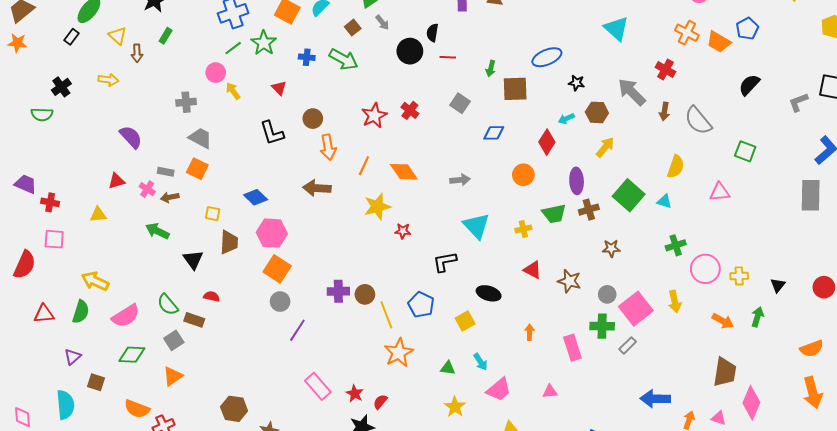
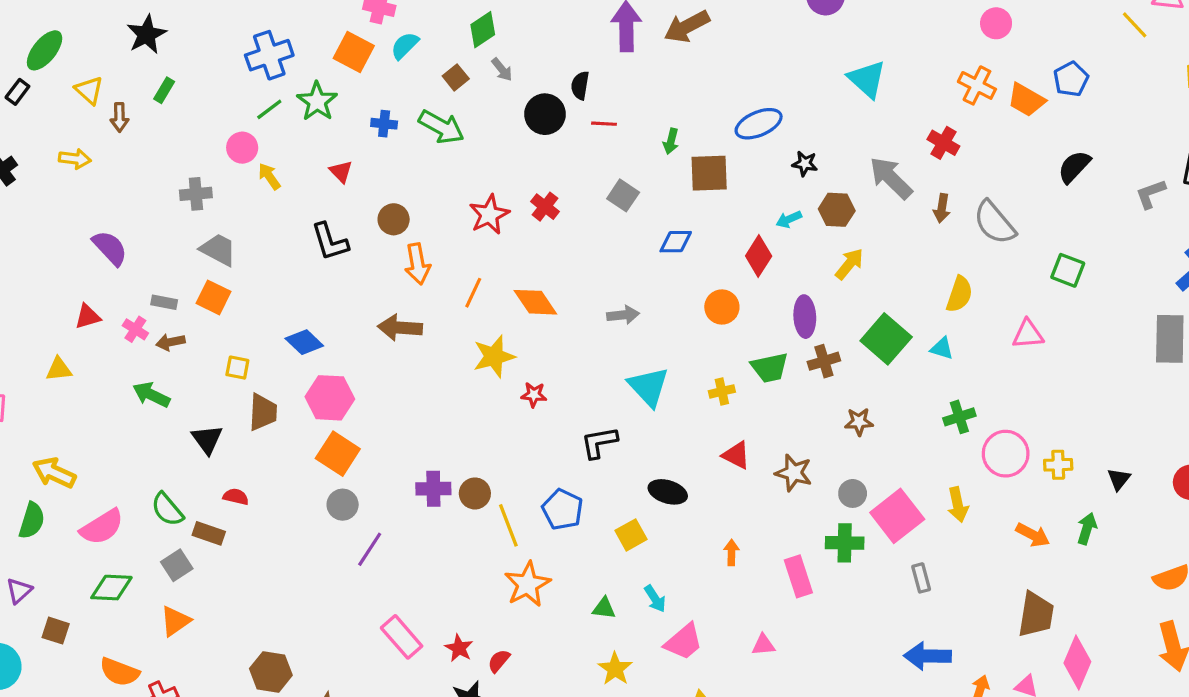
gray rectangle: (628, 345) -> (921, 578), moved, turned -60

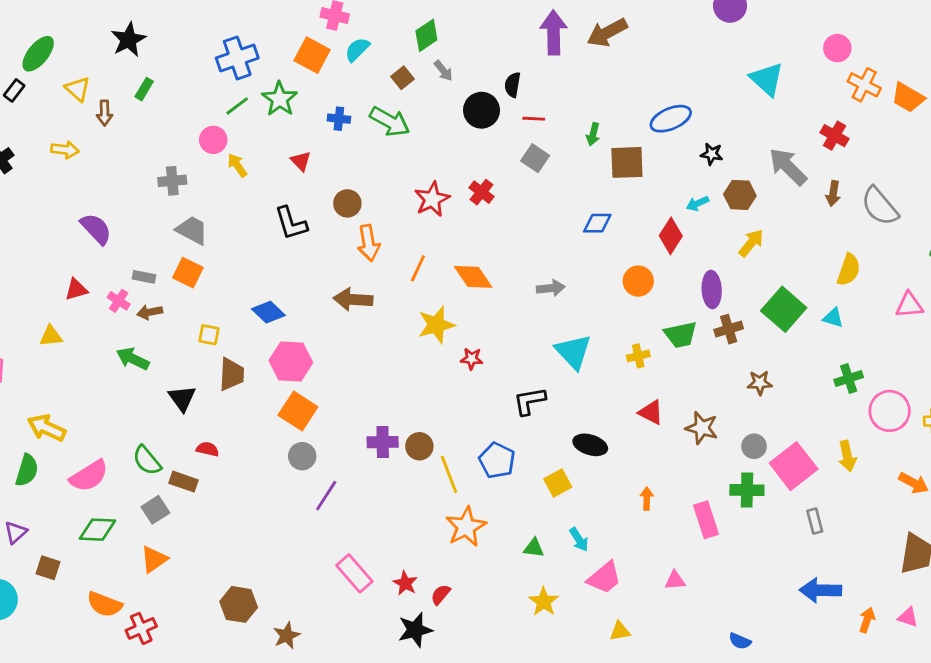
pink circle: (996, 23) -> (837, 48), moved
gray square: (623, 195) -> (535, 158), moved

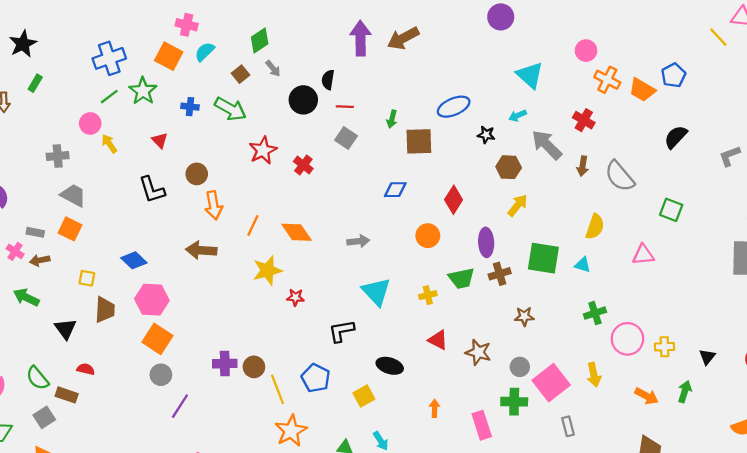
red star: (432, 199) -> (263, 150), moved
cyan arrow: (698, 203) -> (518, 116), moved
green square: (784, 309) -> (543, 258), turned -32

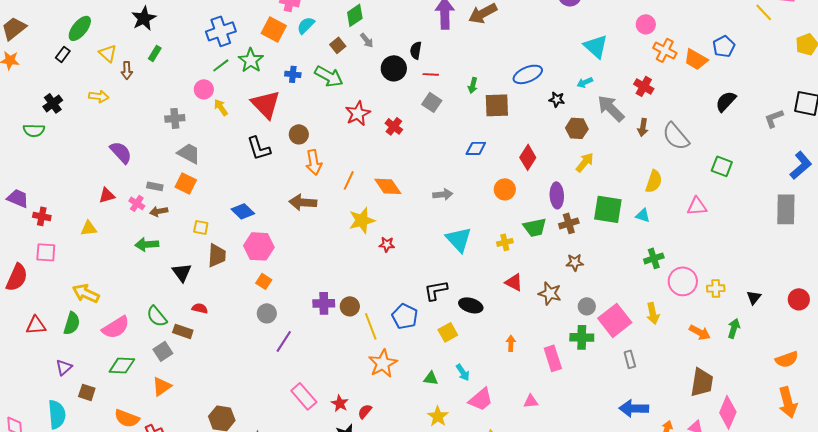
red triangle: (160, 140) -> (266, 104), size x2.0
green arrow: (26, 297) -> (147, 244), turned -30
brown star: (524, 316) -> (575, 262), moved
black L-shape: (341, 331) -> (436, 290), moved
orange square: (157, 339) -> (264, 281), size x0.6

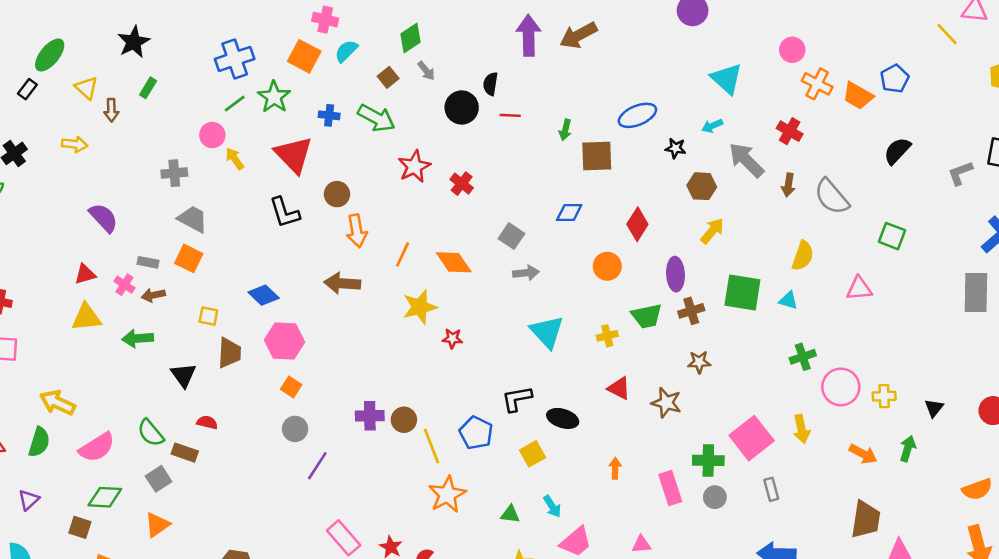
gray square: (432, 102) -> (511, 236), moved
yellow triangle: (89, 228) -> (86, 317), moved, size x1.4
gray circle: (587, 306) -> (715, 497), moved
brown square: (87, 392) -> (80, 527), moved

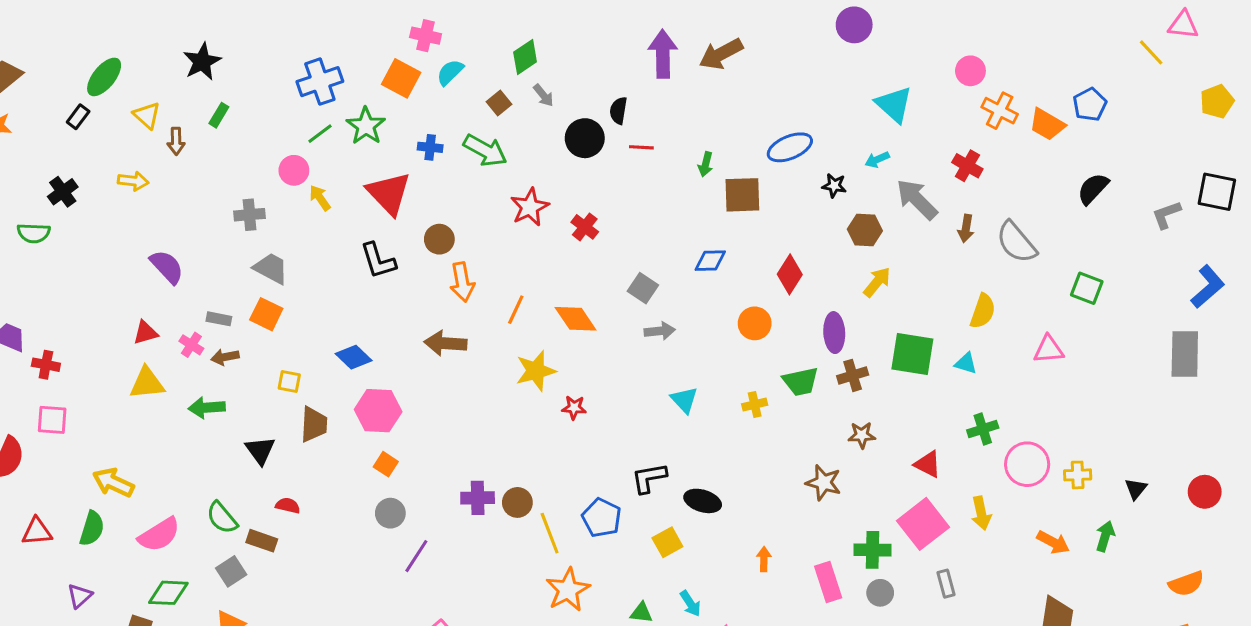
cyan triangle: (547, 332) -> (684, 400), size x0.7
red triangle: (619, 388) -> (928, 464), moved

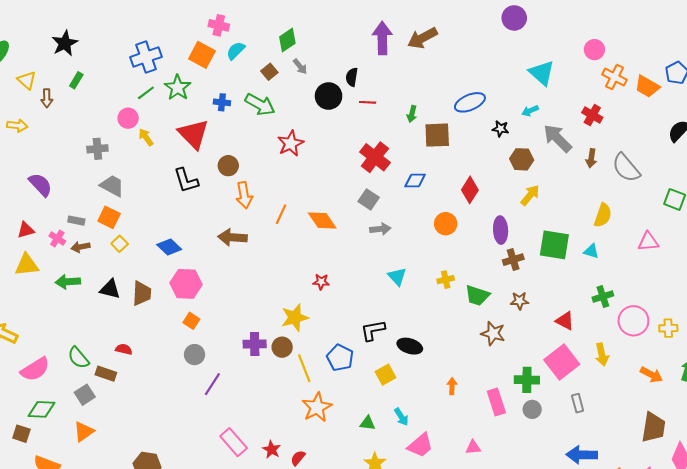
red cross: (585, 227) -> (375, 157), moved, size x1.6
yellow star: (536, 371) -> (295, 318), moved
yellow square: (289, 382) -> (120, 244), moved, turned 35
green trapezoid: (801, 382) -> (477, 295), moved, turned 30
black triangle: (260, 450) -> (110, 289), moved, turned -40

